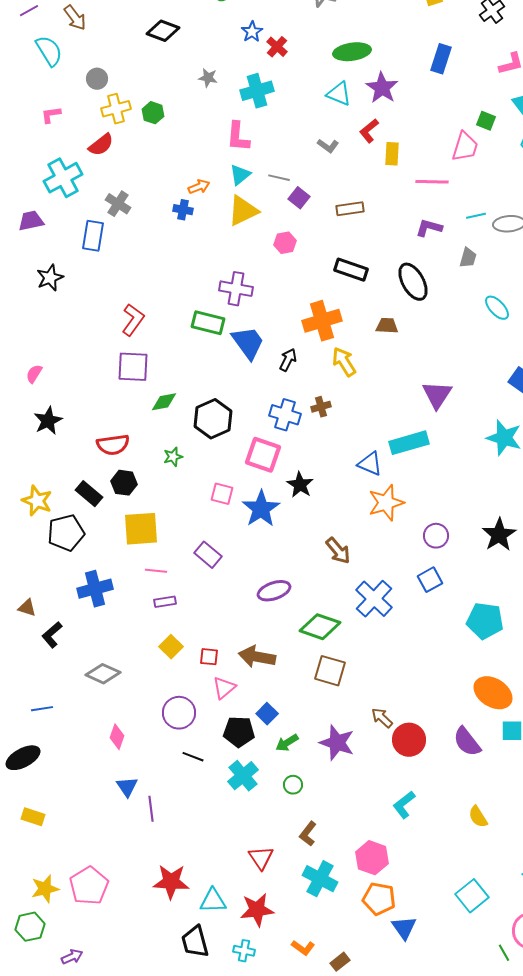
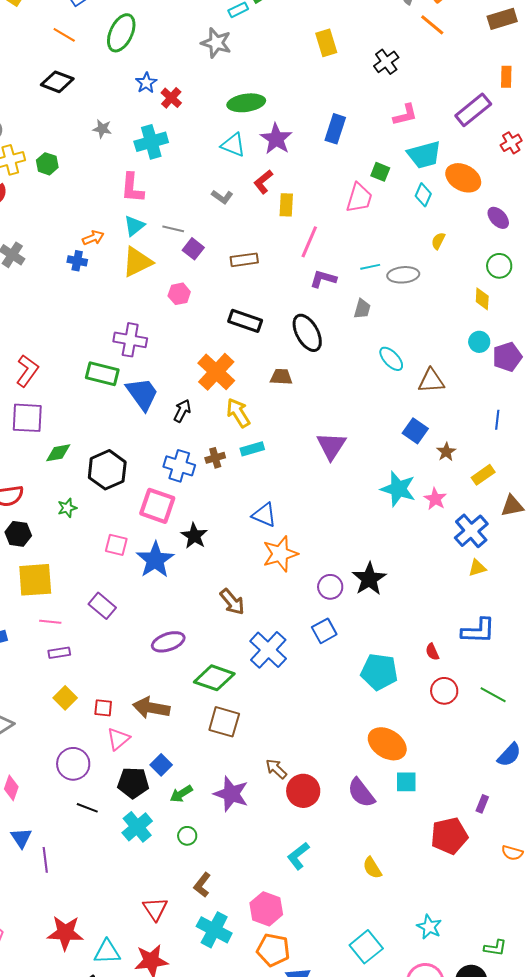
blue rectangle: (441, 59) -> (335, 129), moved
pink line: (432, 182) -> (309, 242), moved, turned -68
orange cross: (322, 321) -> (216, 372), turned -30
cyan rectangle: (409, 443) -> (252, 449), moved, size x0.6
black star: (499, 535) -> (369, 579), moved

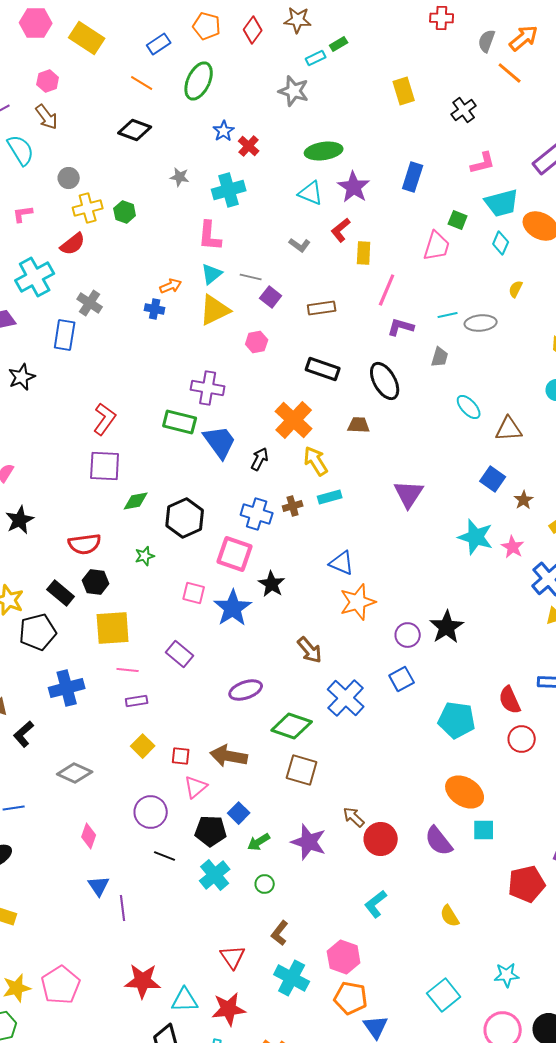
red semicircle: (432, 652) -> (510, 700), size x1.6
cyan star: (429, 927) -> (507, 975), turned -30

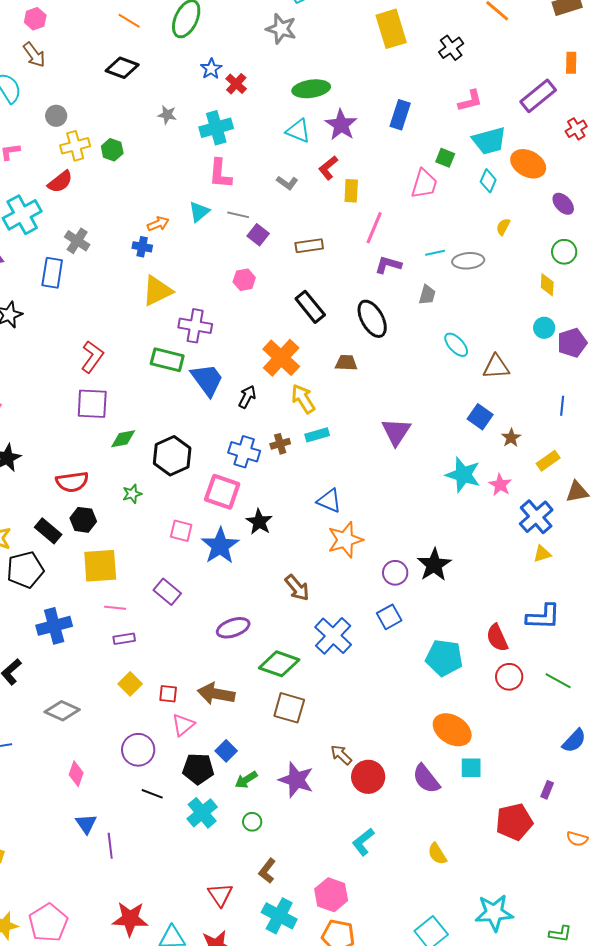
yellow rectangle: (404, 91) -> (391, 29), size x1.4
pink L-shape: (210, 236) -> (220, 174), moved
yellow triangle: (215, 310) -> (157, 291), moved
black rectangle: (323, 369) -> (310, 307), turned 32
cyan star: (507, 975) -> (494, 913), size x1.5

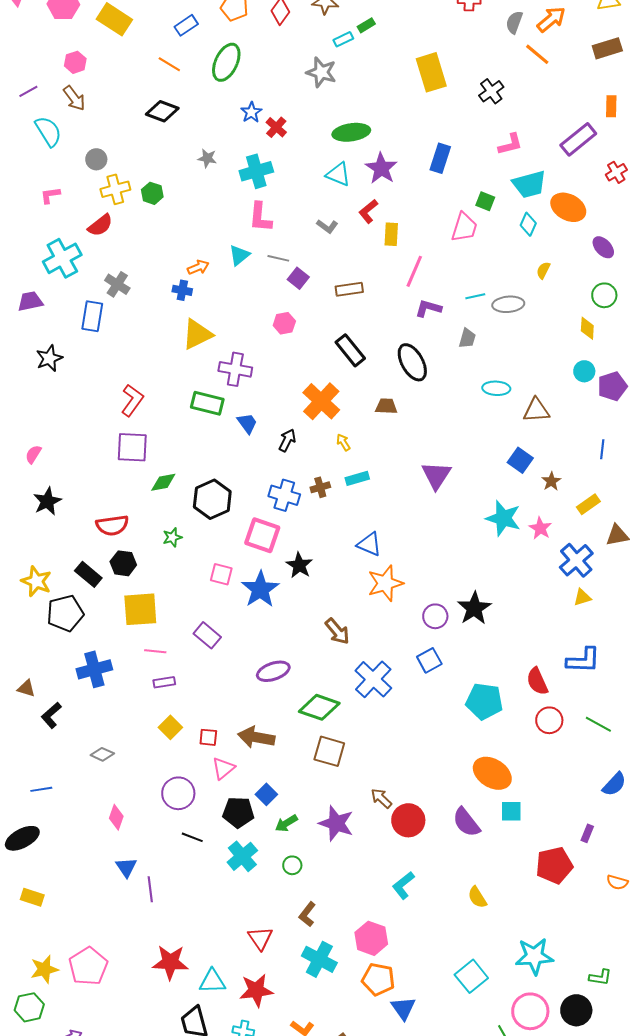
cyan ellipse: (456, 345) -> (496, 388), turned -44
blue trapezoid: (207, 380) -> (247, 423), size x0.6
yellow arrow: (303, 399) -> (343, 442), size x0.6
gray diamond: (62, 711) -> (102, 754), size x0.7

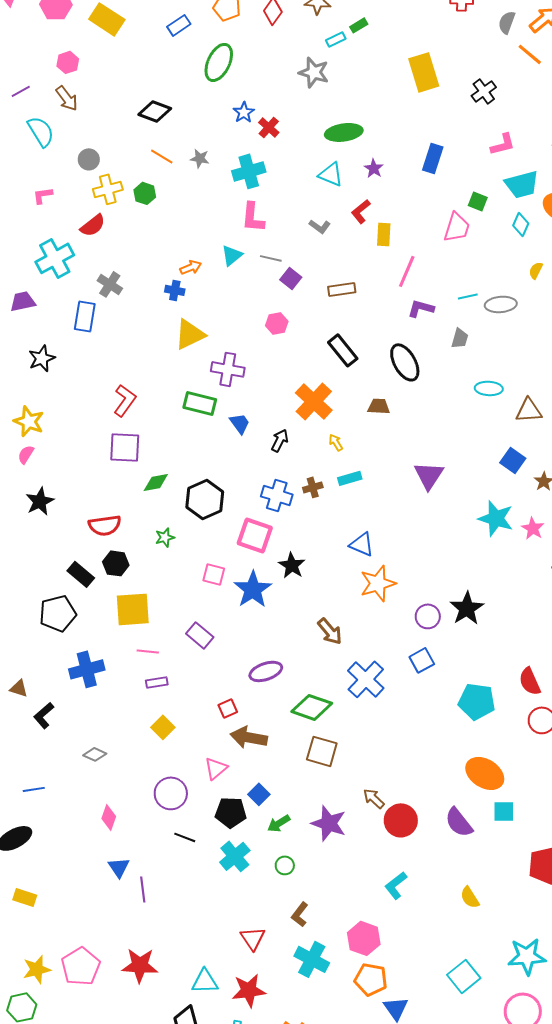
orange line: (169, 64) -> (162, 156), moved
purple star: (381, 168) -> (374, 168), size x0.6
yellow star: (36, 581) -> (29, 421), moved
red square: (208, 737) -> (228, 708), moved, turned -30
red star: (170, 962) -> (140, 965), moved

